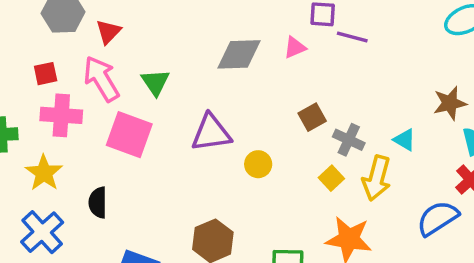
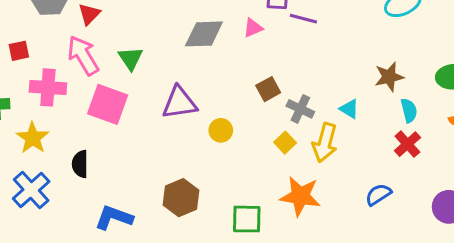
red square: (46, 74) -> (19, 51), moved
blue semicircle: (438, 218) -> (378, 195), moved, size x0.7

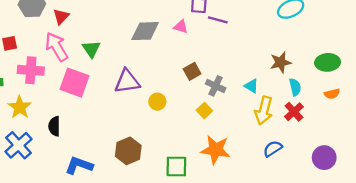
pink triangle: (253, 28) -> (181, 27), turned 40
yellow arrow: (325, 143) -> (264, 111), moved

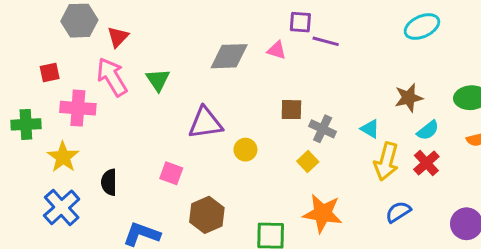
brown square: (192, 71) -> (291, 110), turned 30
pink square: (74, 83) -> (171, 173), moved, size x0.6
cyan semicircle: (295, 87) -> (428, 130), turned 66

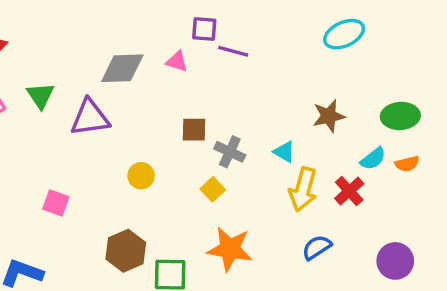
purple triangle: (205, 123) -> (90, 118), moved
cyan semicircle: (428, 130) -> (373, 159), moved
brown hexagon: (207, 215) -> (126, 251), moved

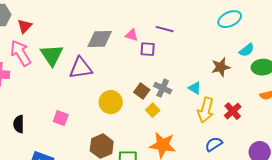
purple square: (204, 29) -> (148, 49), moved
green triangle: (40, 96) -> (52, 55), size x1.4
brown square: (194, 130) -> (142, 91), moved, turned 35
cyan semicircle: (373, 159) -> (247, 50), moved
yellow circle: (141, 176) -> (111, 102), size x1.5

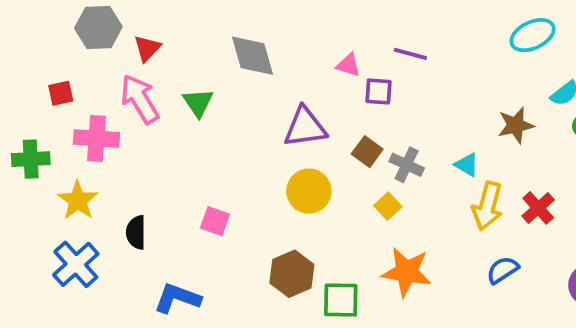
gray diamond: (100, 39) -> (252, 56), moved, turned 76
green triangle: (52, 55) -> (198, 103), size x0.7
purple triangle: (81, 68) -> (305, 127), moved
brown square: (142, 91) -> (367, 152), moved

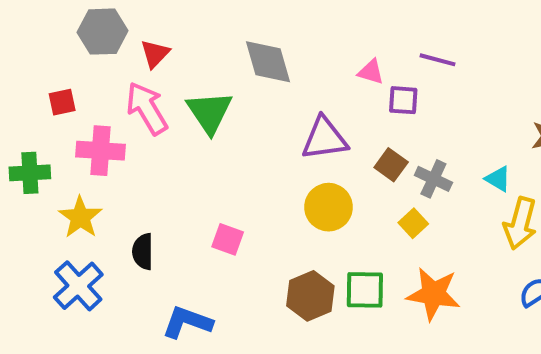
green triangle: (198, 103) -> (209, 112), size x1.4
green square: (341, 300) -> (365, 290), moved

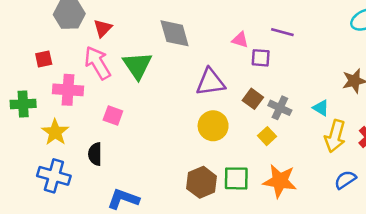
pink square: (228, 239) -> (113, 116), moved
blue cross: (78, 286) -> (54, 176), turned -32

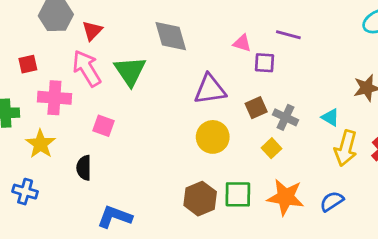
brown square: (253, 99) -> (256, 108), turned 30
blue cross: (54, 176) -> (25, 192), moved, size x0.7
blue semicircle: (345, 180) -> (332, 201), moved

